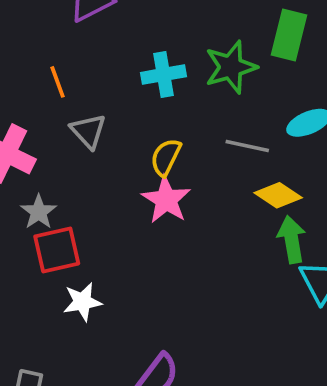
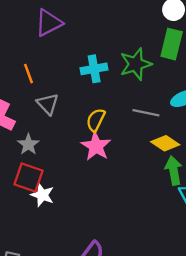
gray star: (39, 212) -> (28, 144), moved
red square: (57, 250) -> (28, 177), turned 32
white star: (82, 302) -> (42, 195), moved, turned 30

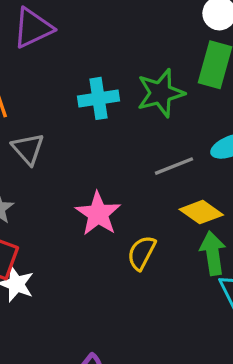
gray line: (146, 113) -> (174, 166), turned -35
yellow semicircle: (96, 120) -> (142, 253), moved

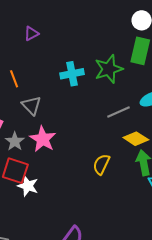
purple triangle: (33, 28) -> (31, 34), size x0.6
pink star: (98, 214) -> (43, 139), moved

